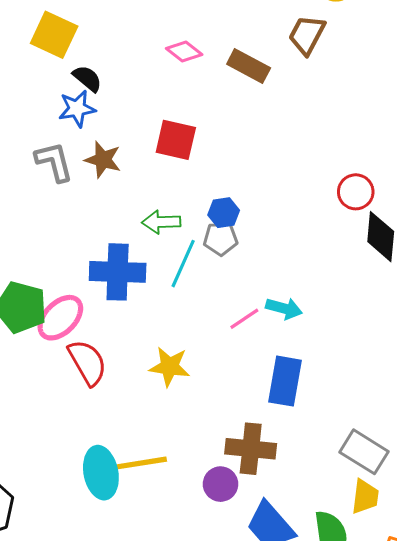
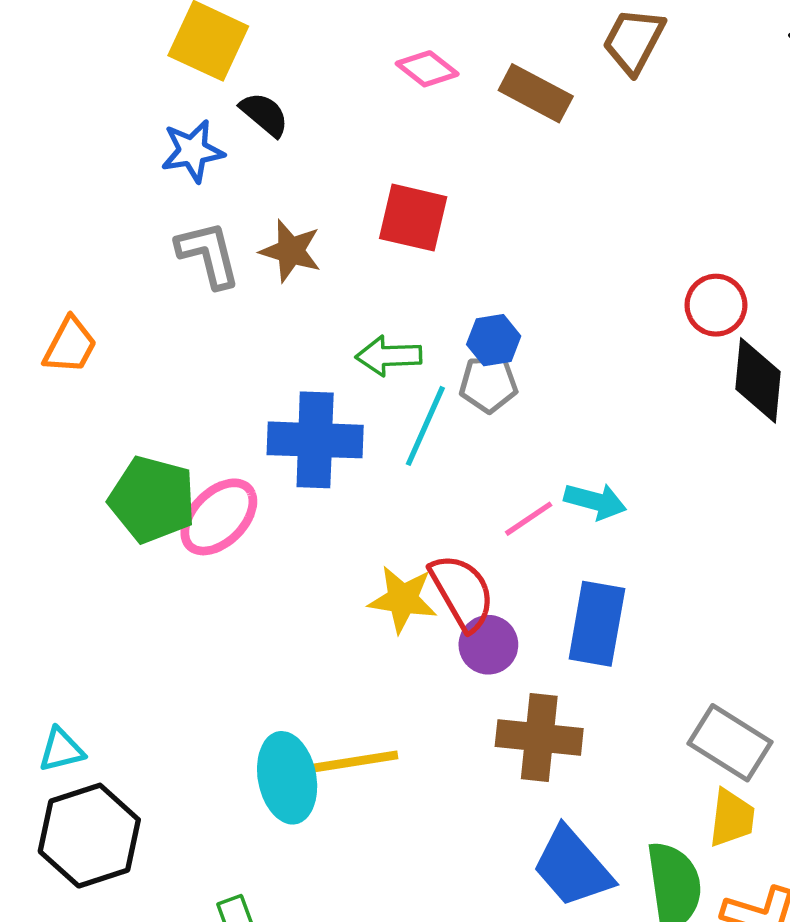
blue star: (77, 109) -> (193, 151), moved
red semicircle: (87, 362) -> (462, 592), moved
purple circle: (221, 484) -> (488, 645), moved

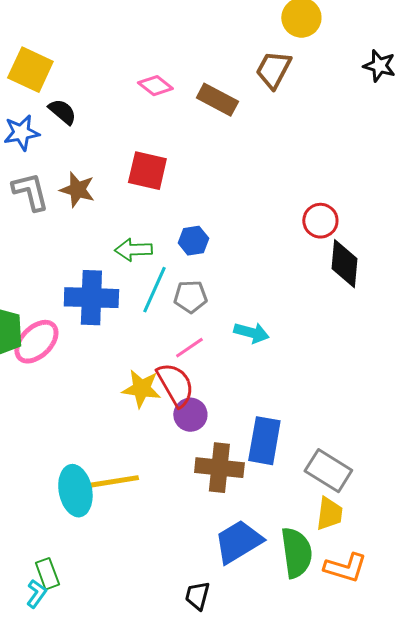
gray pentagon: (488, 384) -> (190, 297), moved
pink line: (529, 519) -> (189, 348), moved
blue rectangle: (597, 624) -> (264, 441), moved
blue trapezoid: (572, 867) -> (238, 542), turned 100

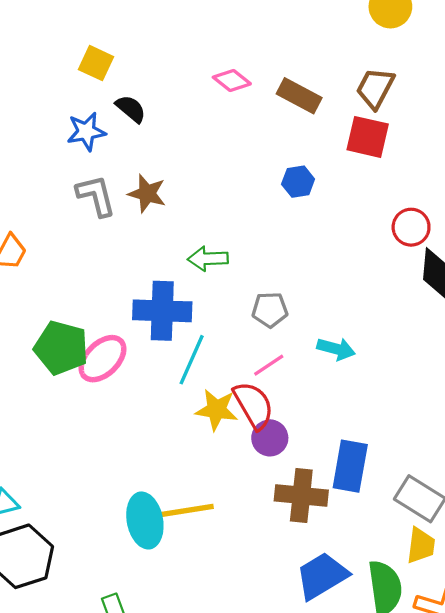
yellow square: (30, 70) -> (96, 63), size x0.7
brown trapezoid: (273, 70) -> (375, 88), moved
red square: (147, 171) -> (368, 137), moved
blue hexagon: (193, 241) -> (298, 182), moved
cyan line: (154, 290) -> (192, 360), moved

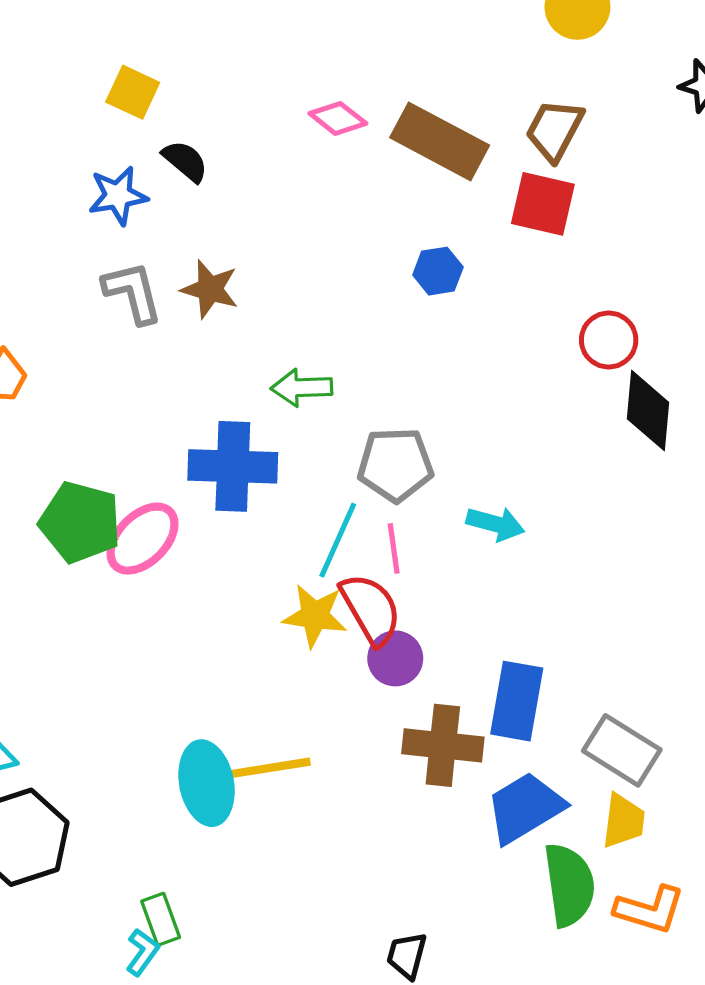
brown rectangle: (299, 96) -> (440, 141), size x1.4
gray pentagon: (270, 310) -> (395, 465), size x1.4
cyan line: (192, 360) -> (338, 540), moved
pink line: (269, 365) -> (394, 548), turned -64
blue trapezoid: (322, 576) -> (525, 808), moved

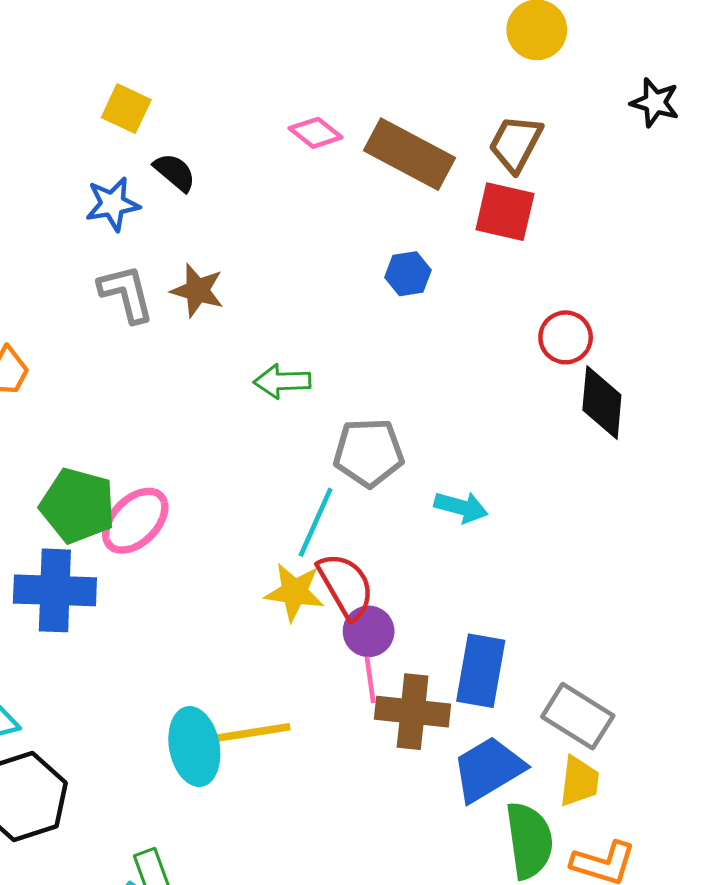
blue cross: (233, 466) -> (55, 590), moved
pink line: (394, 548) -> (370, 680), moved

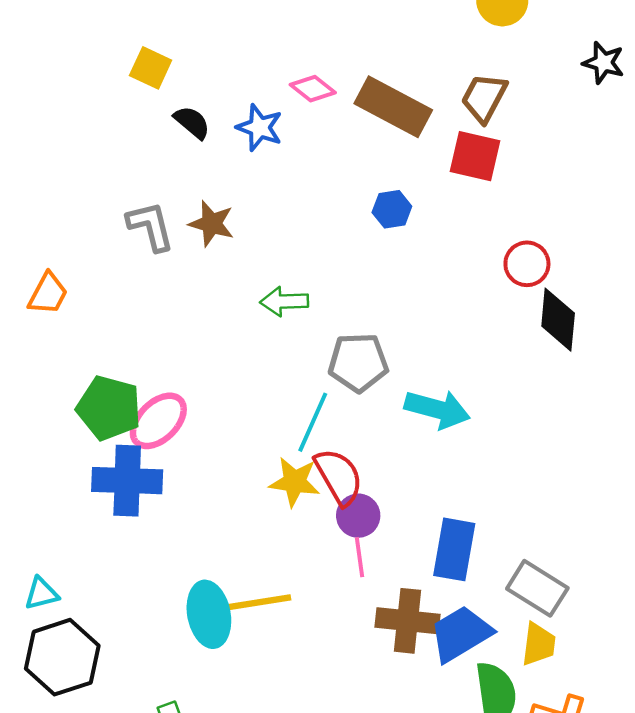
blue star: (113, 204) -> (260, 128), moved, turned 30
cyan arrow: (461, 507) -> (437, 409), size x1.4
blue cross: (55, 590) -> (127, 481), moved
brown cross: (413, 712) -> (408, 621), moved

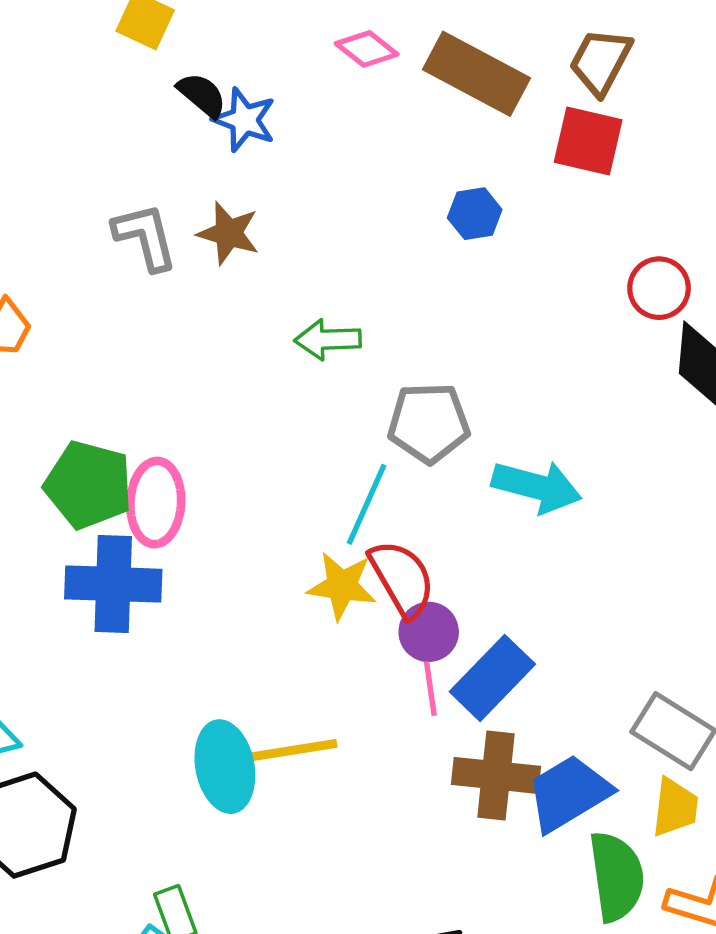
blue star: (260, 128) -> (244, 120), moved
pink ellipse: (158, 421) -> (156, 503), turned -42
blue rectangle: (454, 549) -> (492, 678), moved, turned 34

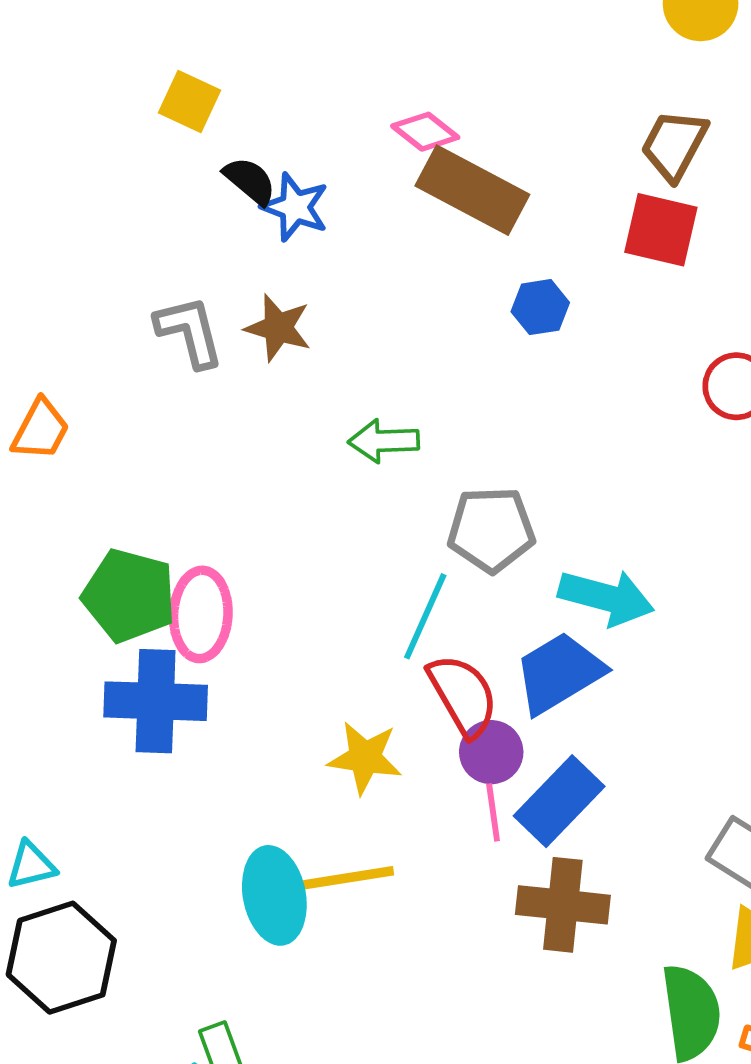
brown rectangle: (477, 74) -> (472, 190), moved
yellow star: (342, 586) -> (365, 758), moved
blue trapezoid: (569, 793) -> (559, 673), moved

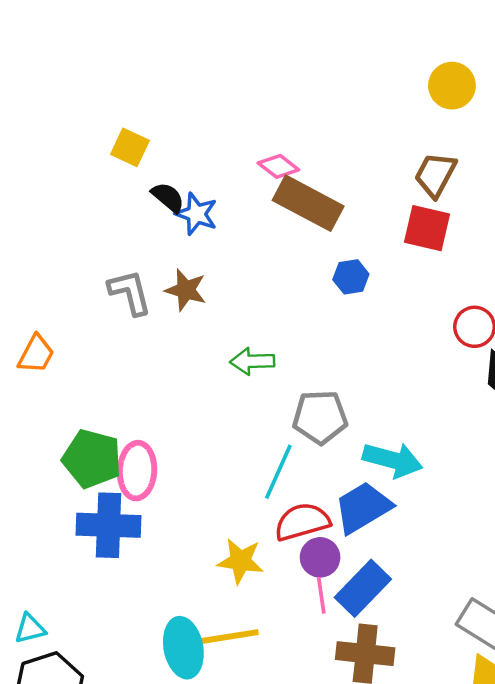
red semicircle: (463, 696) -> (302, 522), turned -76

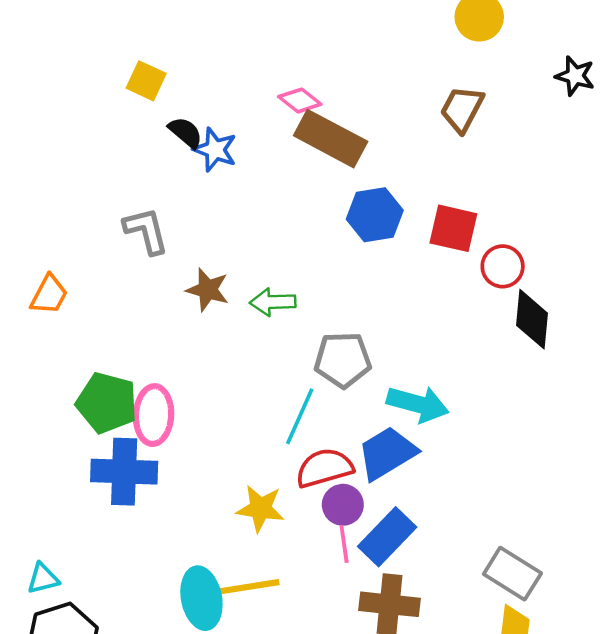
red square: (427, 228) -> (453, 228), moved
blue hexagon: (351, 277) -> (375, 215), size x1.5
brown star: (186, 290) -> (208, 290), moved

